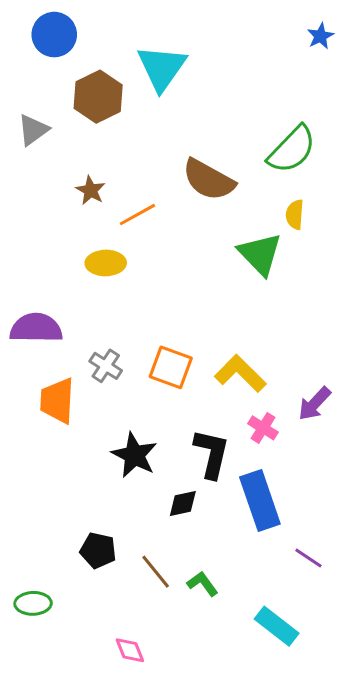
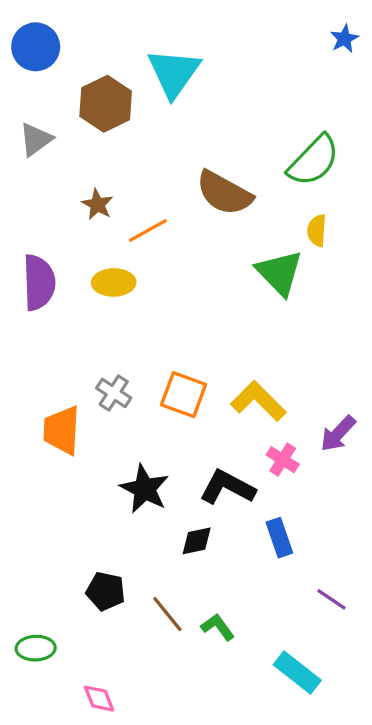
blue circle: (54, 35) -> (36, 47), moved
purple semicircle: (36, 328) -> (39, 282), moved, turned 87
black L-shape: (212, 454) -> (227, 487), turned -75
blue rectangle: (260, 501) -> (279, 538), size x0.6
pink diamond: (130, 650) -> (99, 699), moved

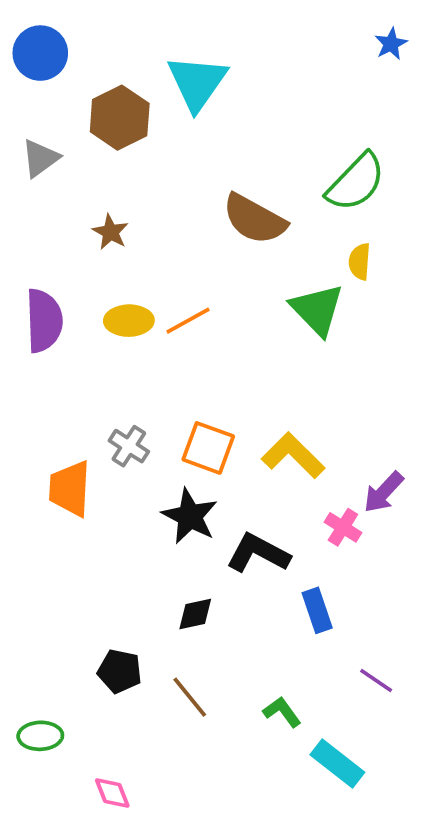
orange line: (148, 230) -> (188, 321), moved
pink cross: (283, 460) -> (343, 527), moved
black star: (145, 489) -> (190, 516), moved
black diamond: (197, 541) -> (195, 614), moved
green L-shape: (218, 627) -> (282, 712), moved

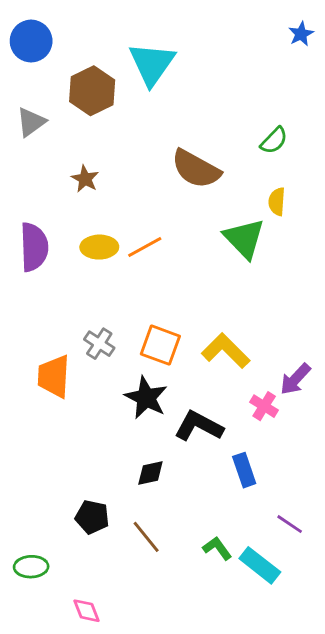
green semicircle: (356, 182) -> (274, 140), size x0.6
cyan rectangle: (337, 764) -> (260, 565), moved

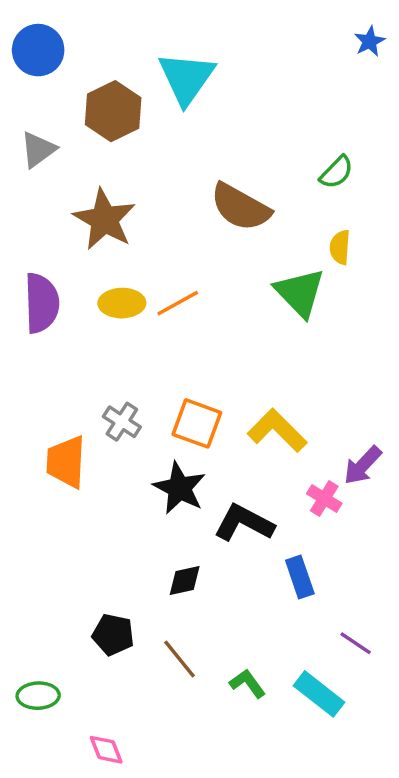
brown star: (85, 179) -> (104, 219), size x1.8
green L-shape: (217, 548) -> (247, 683), moved

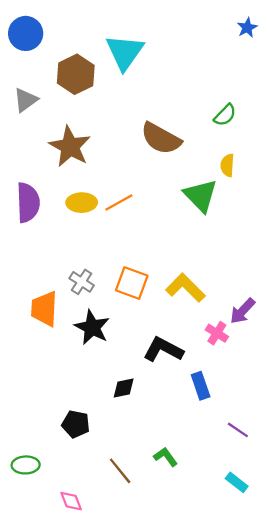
black star: (179, 488) -> (92, 327), moved
brown line: (179, 659) -> (120, 471), moved
cyan rectangle: (319, 694) -> (237, 482), moved, size x0.7

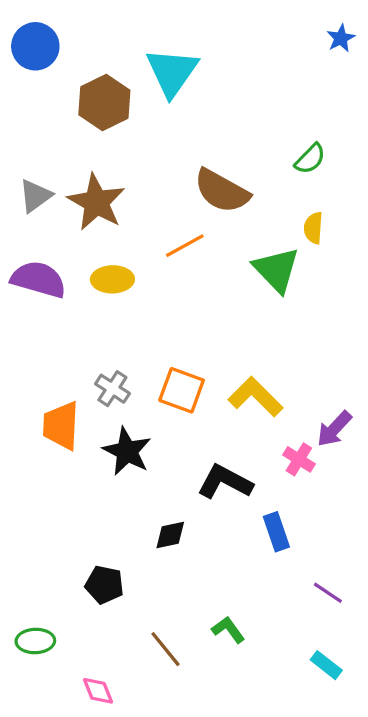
gray triangle: (26, 100) -> (35, 196), moved
purple semicircle: (28, 203) -> (39, 279), turned -72
orange line: (119, 203) -> (185, 246), moved

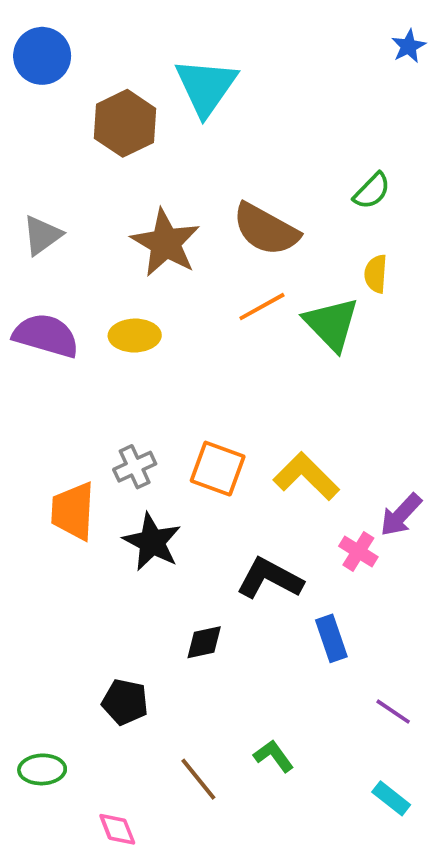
brown star: (96, 202) -> (166, 243), moved
orange line: (185, 246) -> (262, 307), moved
gray cross: (112, 389) -> (135, 467), turned 32

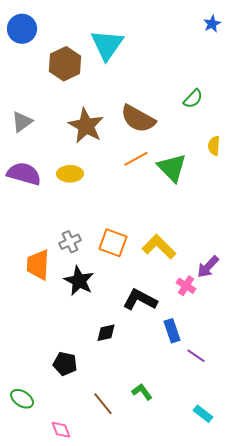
yellow semicircle: (376, 274) -> (214, 146), moved
purple line: (393, 712) -> (196, 356), moved
green ellipse: (42, 769) -> (22, 399), turned 35

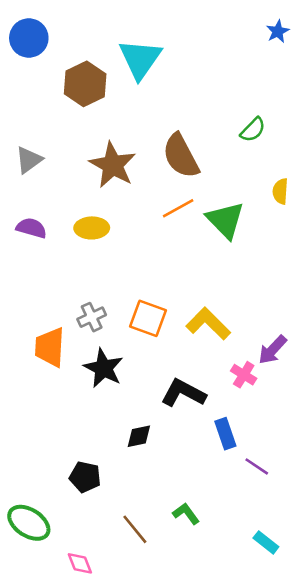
brown semicircle: (138, 119) -> (181, 156), turned 33
purple semicircle: (24, 174) -> (31, 228), size x0.7
green ellipse: (22, 399) -> (29, 523), size x1.4

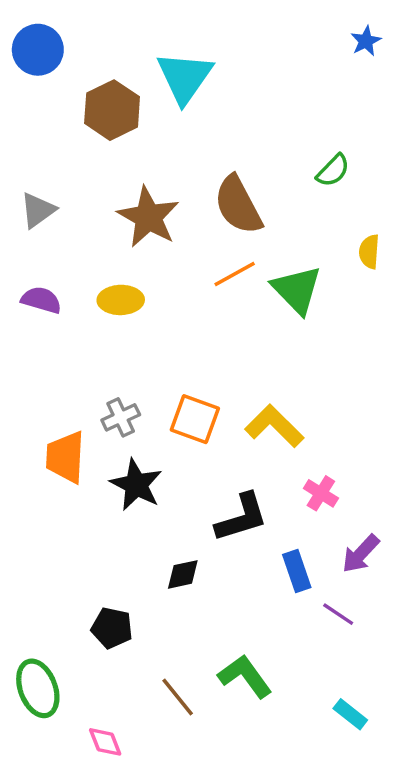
purple arrow: (273, 350) -> (361, 554), moved
black L-shape: (183, 393) -> (242, 517), turned 135
green L-shape: (186, 514) -> (245, 676), size x1.5
green ellipse: (29, 523) -> (38, 688), turned 36

